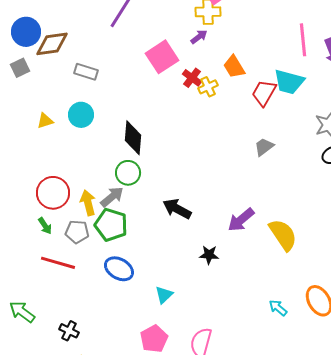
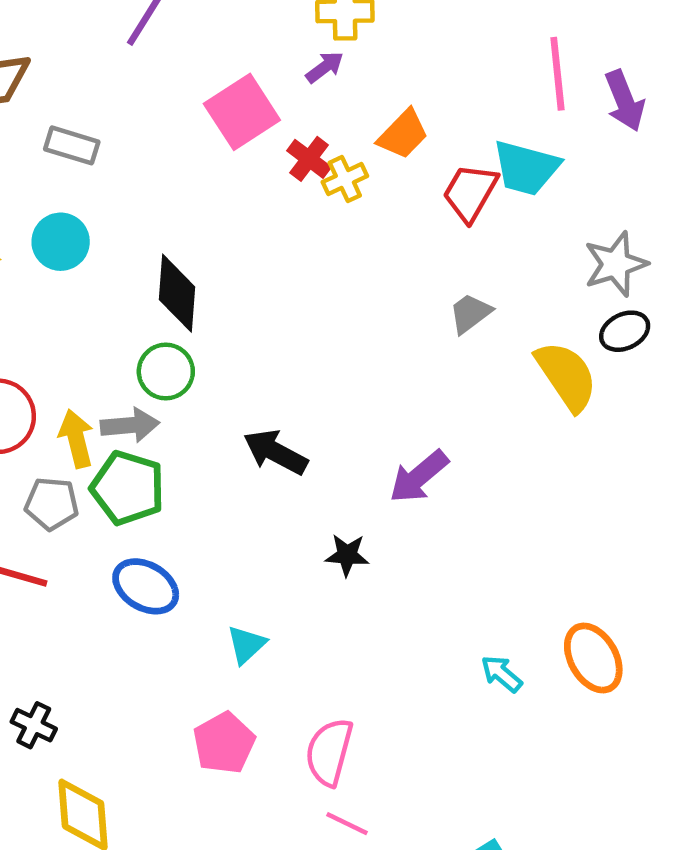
orange trapezoid: (234, 67) -> (403, 134), turned -105
gray arrow: (112, 197) -> (130, 425), turned 35
yellow semicircle: (283, 235) -> (566, 376), moved

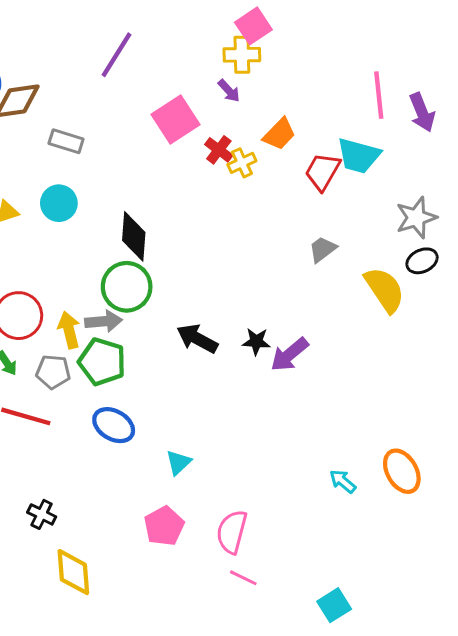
purple arrow: (325, 67) -> (229, 91), turned 85
green circle: (166, 372) -> (127, 287), size x1.4
black star: (347, 555) -> (256, 342), moved

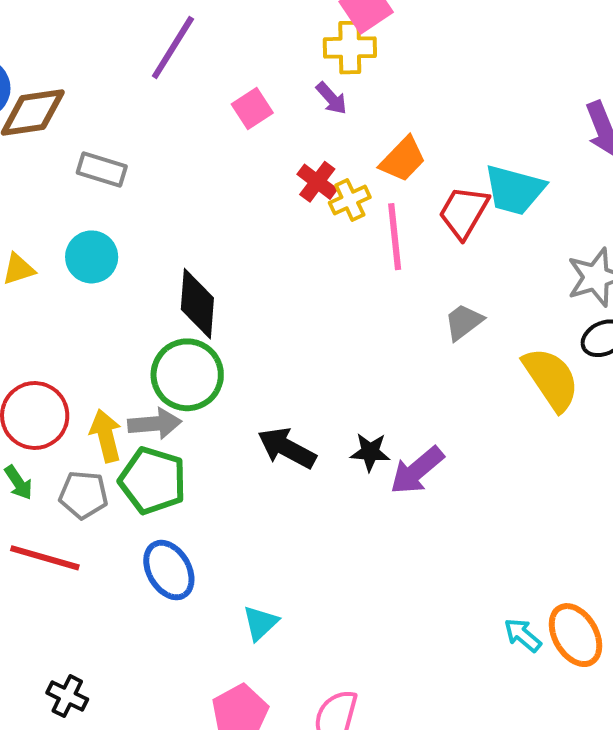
pink line: (379, 95) -> (395, 237), moved
pink square: (176, 120) -> (252, 109), moved, size x0.6
blue ellipse: (114, 425) -> (169, 570), turned 30
cyan arrow: (343, 481) -> (523, 635), moved

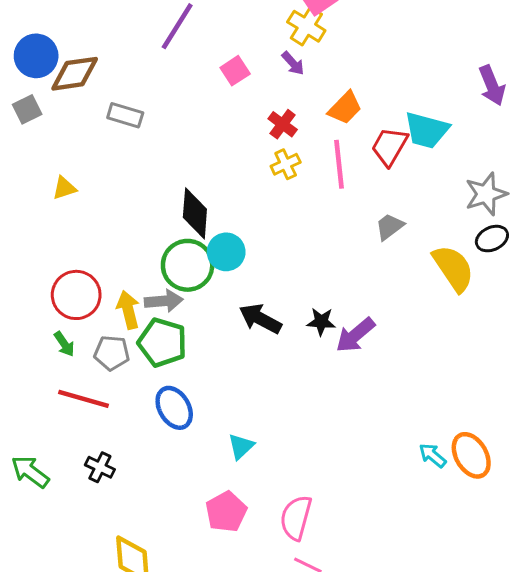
yellow cross: (350, 48) -> (306, 26), turned 33
yellow cross: (350, 200) -> (286, 164), moved
cyan circle: (92, 257) -> (226, 252), moved
black cross: (67, 696) -> (100, 467), moved

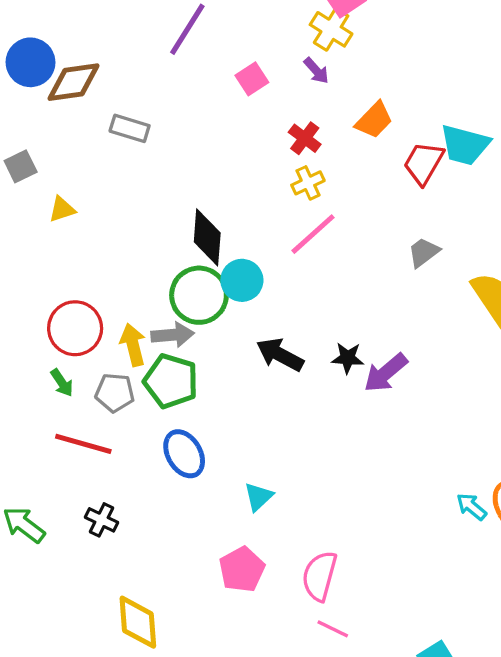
gray square: (27, 109) -> (21, 166), moved
pink line: (339, 164) -> (313, 234), moved, turned 54

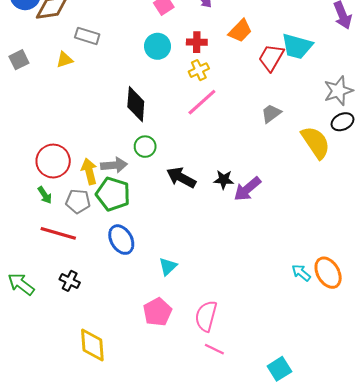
red cross: (305, 138) -> (197, 42), turned -36
yellow triangle: (62, 209) -> (64, 60), moved
cyan circle: (242, 280) -> (157, 46), moved
green circle: (199, 295) -> (145, 147), moved, size x0.6

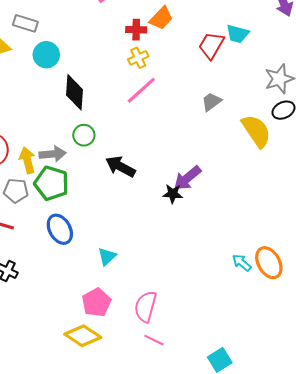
orange trapezoid: (240, 31) -> (161, 18), moved
cyan circle: (157, 46) -> (46, 55), moved
cyan trapezoid: (297, 46) -> (238, 34), size x0.7
black star: (224, 180) -> (173, 194), moved
yellow diamond: (92, 345) -> (83, 336), moved, turned -52

